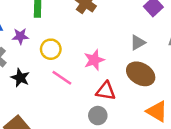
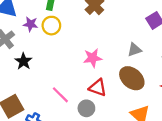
yellow circle: (51, 49) -> (51, 26), moved
pink line: (62, 78) -> (60, 95), moved

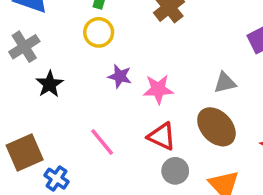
purple star: (31, 24) -> (120, 76), moved
gray circle: (86, 108) -> (175, 171), moved

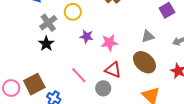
gray cross: (24, 47) -> (48, 23), moved
gray circle: (175, 171) -> (103, 88), moved

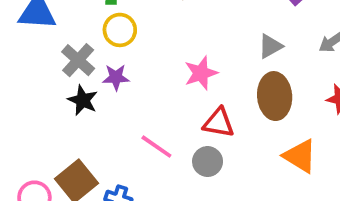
purple star: (87, 37) -> (116, 77), moved
brown ellipse: (144, 62) -> (275, 96), turned 55

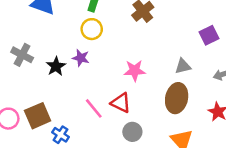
gray cross: (78, 60) -> (22, 55), moved, turned -30
red triangle: (219, 123) -> (121, 103), moved
gray circle: (208, 162) -> (132, 132), moved

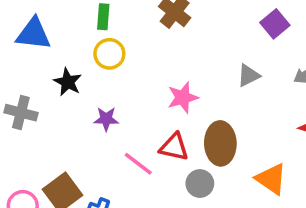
purple star: (81, 58) -> (106, 119), moved
black star: (56, 66) -> (68, 82), moved
brown ellipse: (177, 98) -> (220, 143), moved

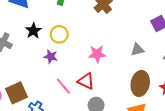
yellow circle: (109, 54) -> (59, 34), moved
brown ellipse: (220, 143) -> (140, 83), moved

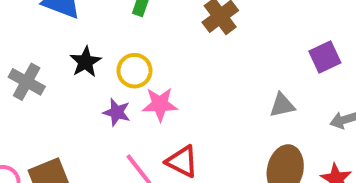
pink star: (97, 54) -> (160, 104), moved

